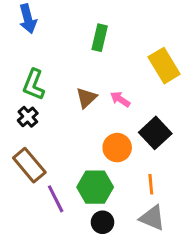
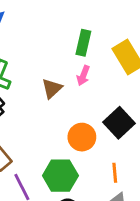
green rectangle: (100, 38) -> (83, 43), moved
pink arrow: (120, 99) -> (83, 76), moved, turned -102

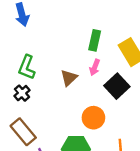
black square: (119, 123) -> (117, 86), moved

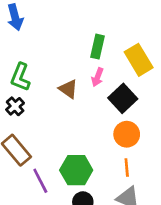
brown triangle: (69, 78) -> (68, 89), turned -42
orange circle: (93, 118) -> (127, 134), moved

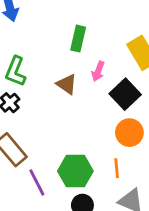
green rectangle: (97, 47) -> (78, 39), moved
orange line: (127, 167) -> (117, 168), moved

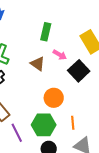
pink arrow: (98, 71) -> (60, 55), turned -80
orange circle: (129, 133) -> (54, 98), moved

